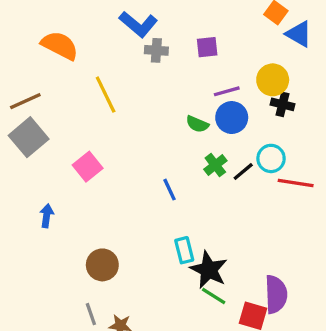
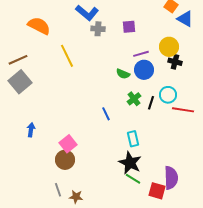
pink square: (88, 167) -> (68, 144), moved
black line: (243, 172) -> (151, 103), turned -32
cyan rectangle: (184, 250) -> (133, 139), moved

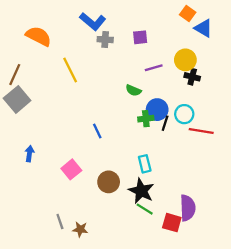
brown line: (18, 60) -> (15, 75), turned -42
blue circle: (144, 70) -> (157, 110), moved
green cross: (134, 99) -> (146, 119), turned 32
blue line: (106, 114) -> (97, 131), moved
brown circle: (65, 160) -> (109, 182), moved

